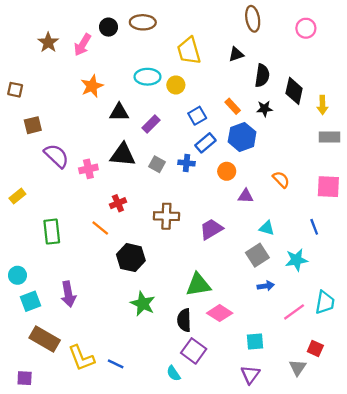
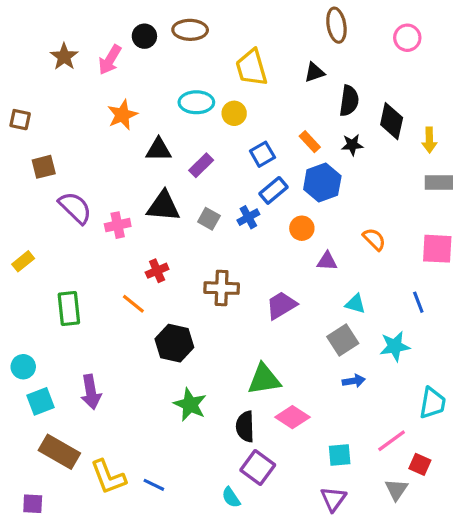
blue cross: (187, 163) -> (248, 217), turned -35
pink line: (294, 312) -> (392, 441), moved

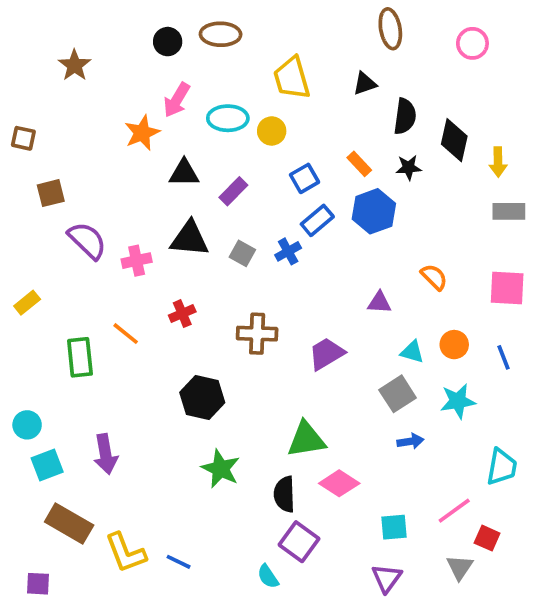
pink arrow: (110, 60) -> (177, 100), moved
orange circle: (302, 228) -> (454, 345), moved
blue line: (418, 302) -> (503, 357), moved
orange line: (133, 304) -> (126, 334), moved

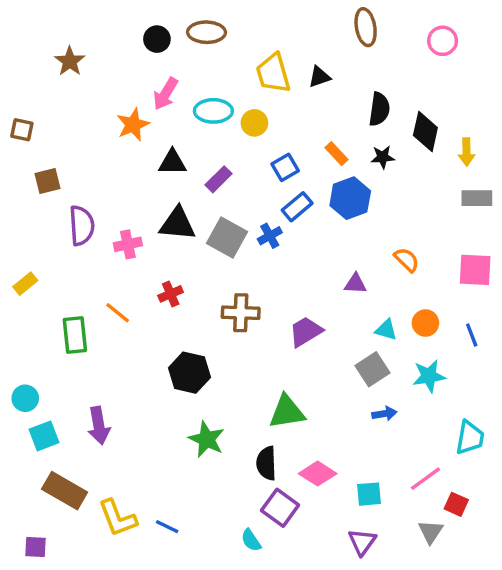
black triangle: (365, 84) -> (319, 77), moved
purple semicircle: (87, 241) -> (82, 226), turned 42
gray square: (242, 253) -> (227, 237), size x1.6
pink diamond: (339, 483) -> (318, 474), moved

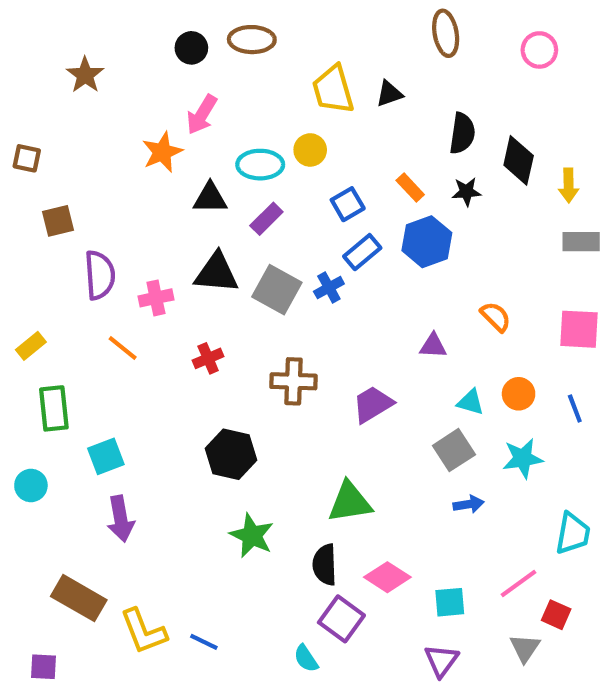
cyan ellipse: (213, 111) -> (260, 165), moved
orange line: (118, 313) -> (123, 348), moved
green rectangle: (75, 335) -> (54, 408), moved
cyan square: (44, 436) -> (106, 456), moved

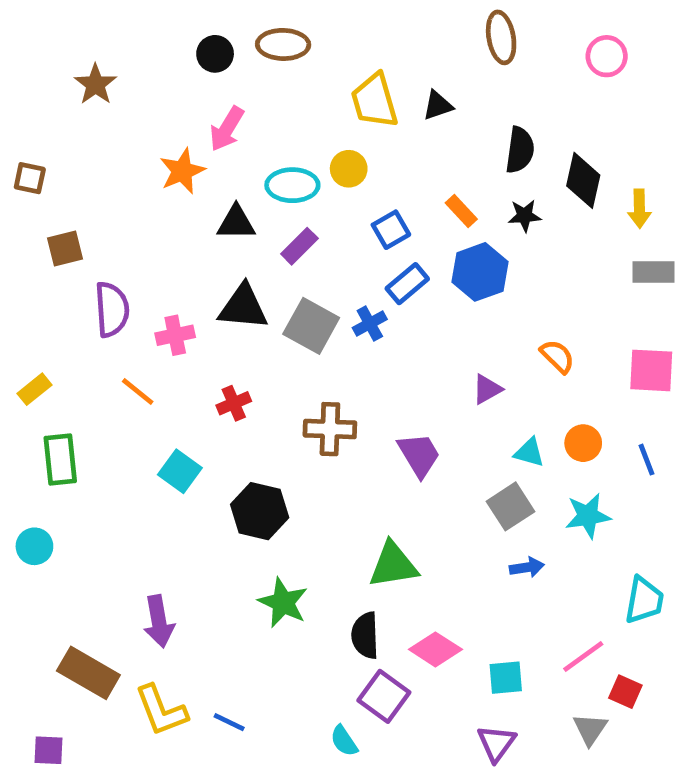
purple triangle: (433, 346) -> (487, 389), turned -32
purple trapezoid: (373, 404) -> (419, 455), turned 90
cyan square: (106, 456) -> (180, 471), moved, turned -33
purple arrow: (121, 519) -> (159, 621), moved

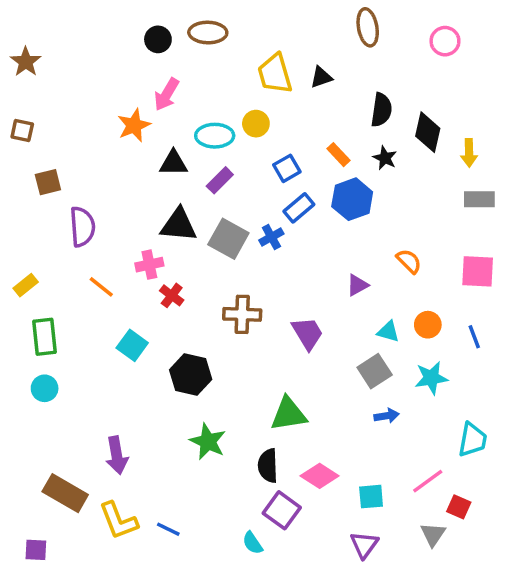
brown star: (95, 84) -> (26, 62), moved
black star: (525, 216) -> (385, 158), turned 30
pink cross: (175, 335) -> (149, 265), moved
red cross: (234, 403) -> (172, 295), turned -30
cyan circle: (34, 546) -> (45, 388), moved

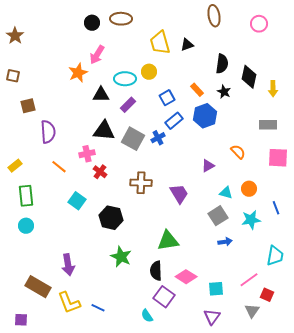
gray rectangle: (479, 199) -> (268, 125), moved
blue line: (474, 337) -> (276, 208), moved

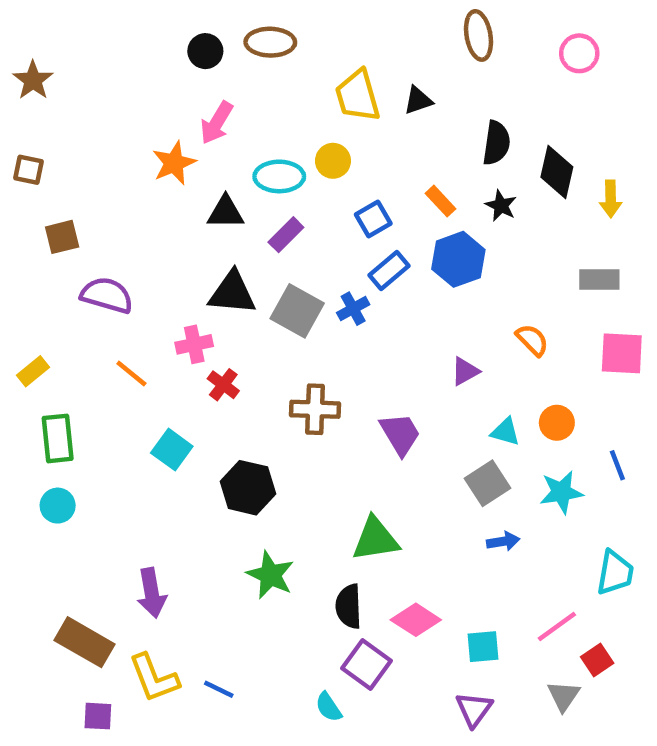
purple semicircle: (48, 132) -> (107, 295), turned -70
red square: (267, 295) -> (597, 660), turned 32
purple square: (21, 320) -> (98, 716), moved

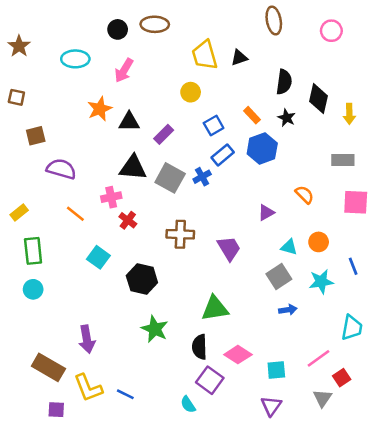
orange star: (174, 163) -> (100, 109), moved
cyan ellipse: (279, 176) -> (75, 59), moved

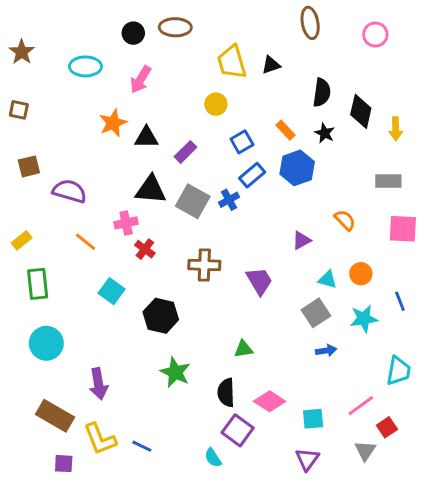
brown square: (36, 136) -> (29, 166), moved
cyan circle: (33, 289) -> (46, 343), moved, size x1.5
green triangle: (215, 309) -> (243, 349), size x0.6

